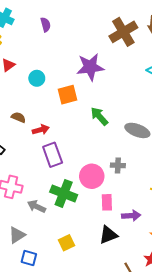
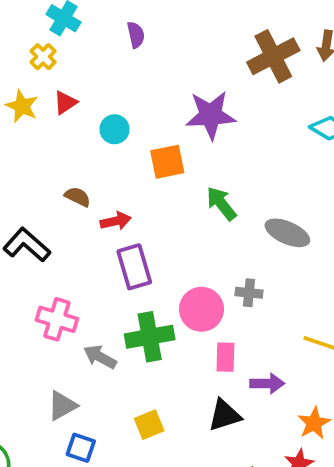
green cross: (64, 193) -> (150, 337), turned -35

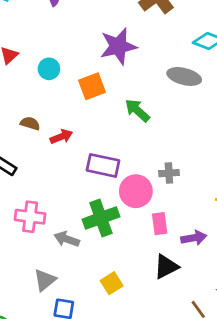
gray ellipse: (287, 233) -> (184, 76), moved
purple rectangle: (134, 267) -> (103, 165), moved, turned -52

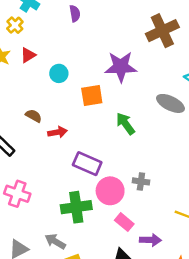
pink rectangle: (160, 224) -> (124, 222), turned -54
gray arrow: (67, 239) -> (55, 241), moved

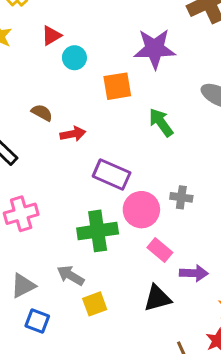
red triangle: (28, 55) -> (51, 36), moved
pink cross: (17, 194) -> (21, 214), turned -35

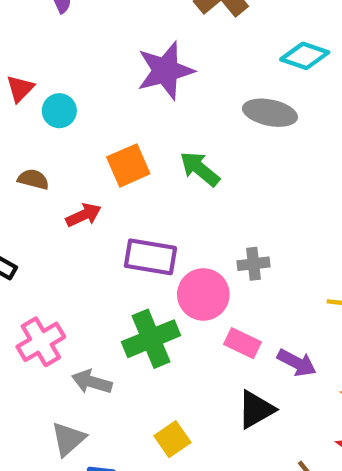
orange square: (117, 86) -> (128, 165), moved
brown semicircle: (42, 113) -> (33, 179), moved
purple arrow: (194, 273) -> (297, 363), turned 40
gray arrow: (71, 275) -> (92, 382), moved

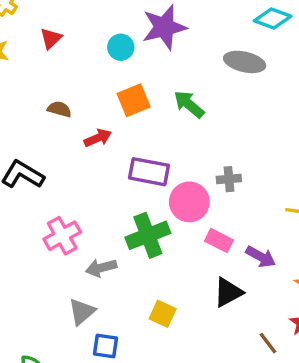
cyan circle: (59, 111) -> (121, 47), moved
gray arrow: (92, 382) -> (101, 268), turned -32
yellow square: (172, 439) -> (163, 314), turned -32

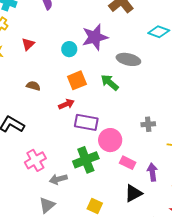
gray ellipse: (245, 62) -> (128, 59), moved
red arrow: (98, 138) -> (66, 104), moved
gray cross: (229, 179) -> (148, 124), moved
purple arrow: (261, 257) -> (152, 172), turned -126

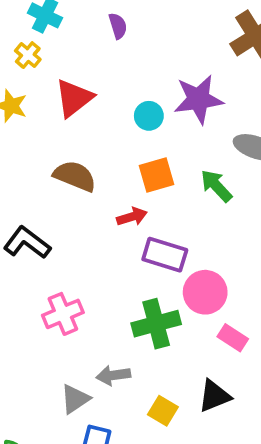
red triangle: (28, 44) -> (74, 98), size x1.6
brown semicircle: (33, 86) -> (75, 176), size x1.6
gray arrow: (58, 179) -> (113, 375), moved
black triangle: (133, 193) -> (214, 396), moved

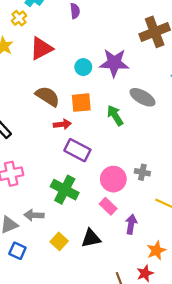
brown semicircle: (75, 176) -> (47, 96), moved
pink circle: (205, 292) -> (113, 179), moved
green cross: (156, 324) -> (65, 190), turned 32

